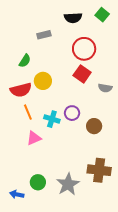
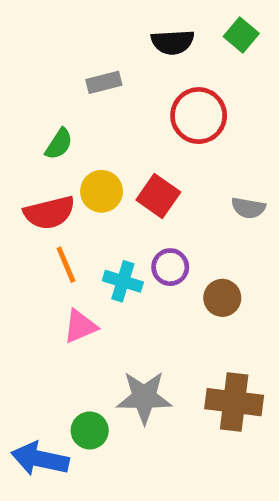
red square: (82, 74) -> (158, 196), moved
gray star: (68, 184) -> (144, 397), moved, turned 30
blue arrow: (17, 194) -> (40, 459), size x1.6

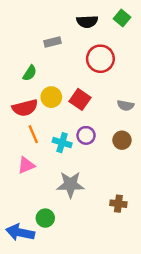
brown circle: (222, 298) -> (122, 140), moved
pink triangle: (80, 326) -> (26, 165), moved
gray star: (144, 397) -> (70, 185), moved
brown cross: (234, 402) -> (118, 204), size x0.6

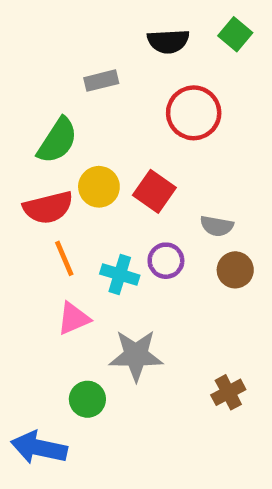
green semicircle: (30, 73) -> (57, 141), size x1.5
gray semicircle: (126, 105) -> (217, 226), moved
pink triangle: (26, 165) -> (74, 318), moved
brown cross: (118, 204) -> (228, 392), turned -35
green circle: (45, 218) -> (87, 399), moved

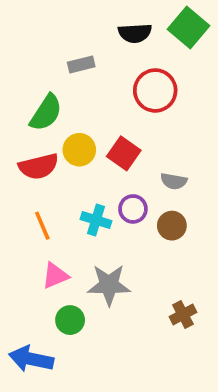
green square: (235, 34) -> (189, 28), size x1.5
orange line: (64, 258) -> (42, 226), moved
brown circle: (235, 270) -> (172, 226), moved
pink triangle: (74, 318) -> (55, 276), moved

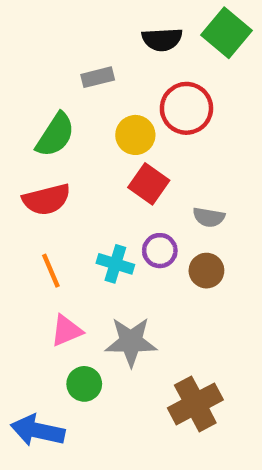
yellow circle: (79, 150) -> (135, 135), moved
brown cross: (183, 314) -> (195, 404), moved, size x1.6

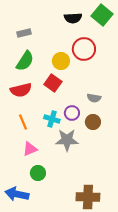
gray rectangle: (98, 77) -> (24, 33), moved
red square: (149, 184) -> (53, 83), moved
gray star: (131, 342) -> (67, 140), moved
brown cross: (195, 404) -> (88, 197), moved, turned 30

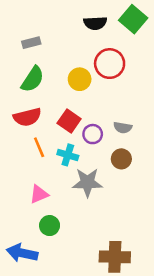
red square: (53, 83) -> (69, 121), moved
purple circle: (72, 113) -> (93, 134), moved
orange line: (23, 122) -> (39, 147), moved

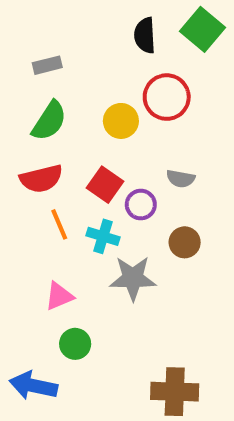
black semicircle: (95, 23) -> (145, 35), turned 90
gray semicircle: (123, 128) -> (181, 179), moved

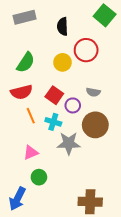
black semicircle: (145, 35) -> (63, 27), moved
gray rectangle: (47, 65) -> (25, 17), moved, size x1.5
brown circle: (185, 242) -> (95, 125), size x1.6
blue arrow: (33, 386) -> (17, 199), turned -75

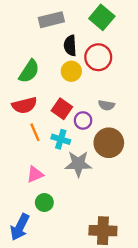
green square: (105, 15) -> (102, 17), moved
gray rectangle: (25, 17) -> (51, 20), moved
black semicircle: (63, 27) -> (70, 45), moved

